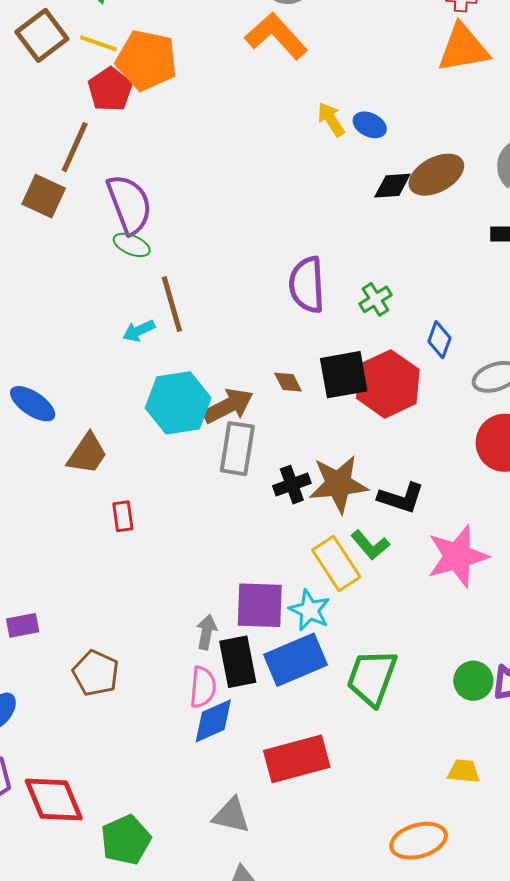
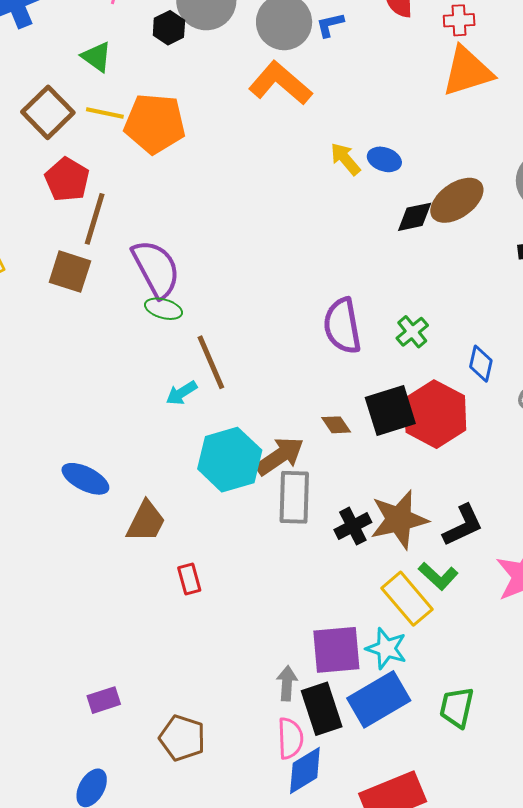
red pentagon: (110, 89) -> (67, 180), moved
black L-shape: (401, 498) -> (463, 525), turned -36
green trapezoid: (372, 678) -> (457, 707), size x0.7

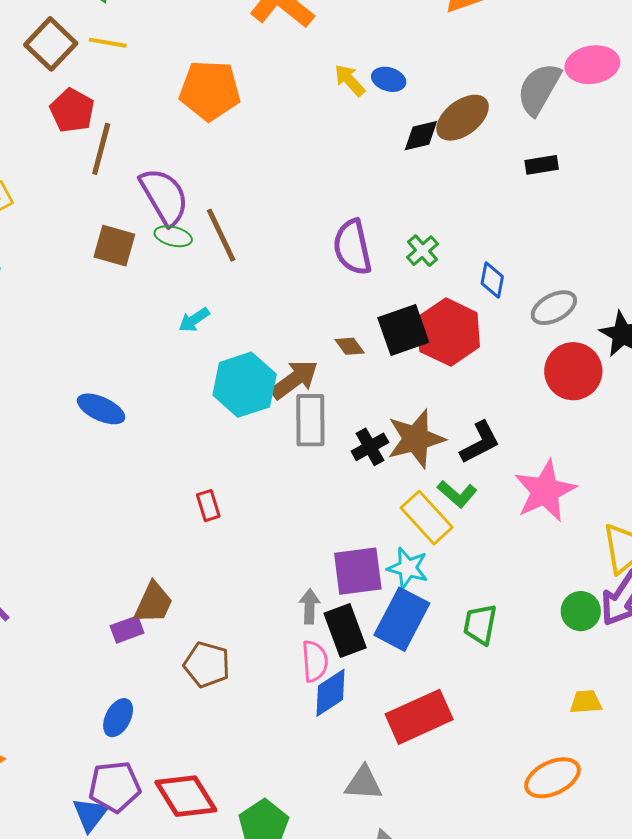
orange pentagon: (155, 124) -> (210, 90), moved
brown square: (70, 272) -> (114, 246), moved
brown line: (211, 362) -> (221, 235), moved
brown trapezoid: (146, 522) -> (153, 603), moved
blue rectangle: (379, 699) -> (402, 619), turned -30

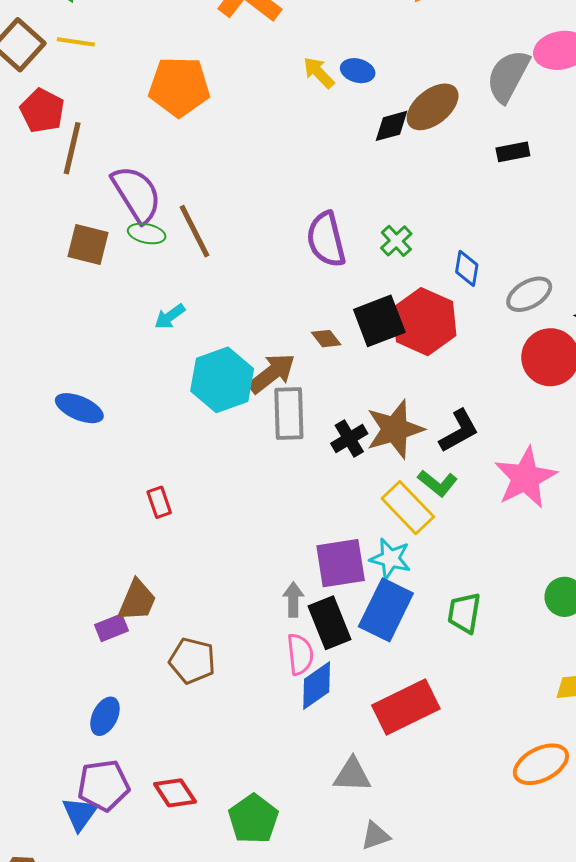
red rectangle: (208, 506) -> (159, 502), moved
red diamond: (186, 796) -> (175, 793), size x0.7

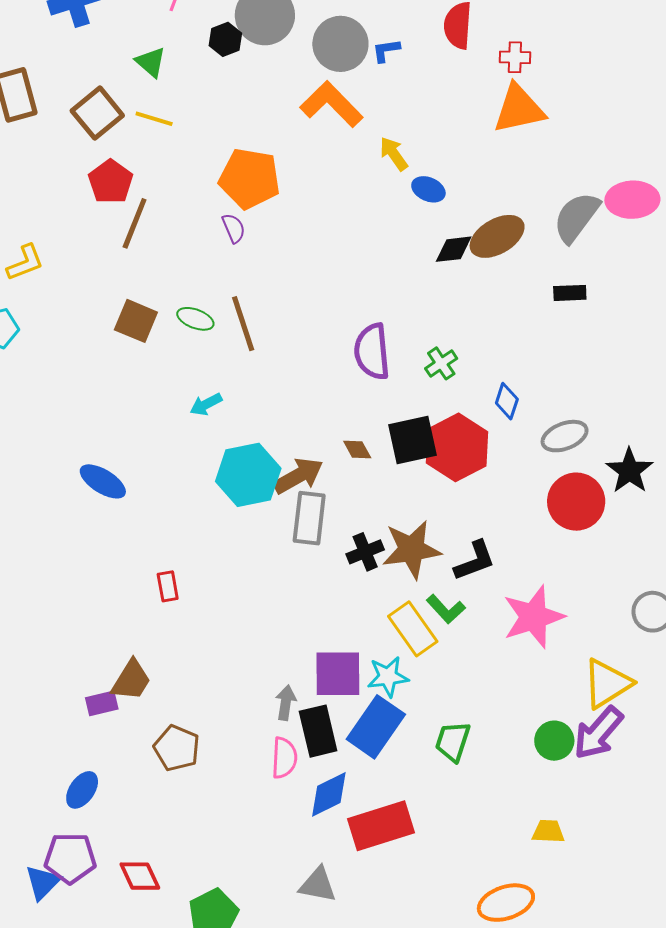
yellow arrow: (319, 73) -> (394, 154), moved
purple semicircle: (137, 194) -> (234, 228), moved, size x0.5
cyan star: (390, 559) -> (388, 677), turned -30
blue diamond: (317, 685) -> (329, 794), moved

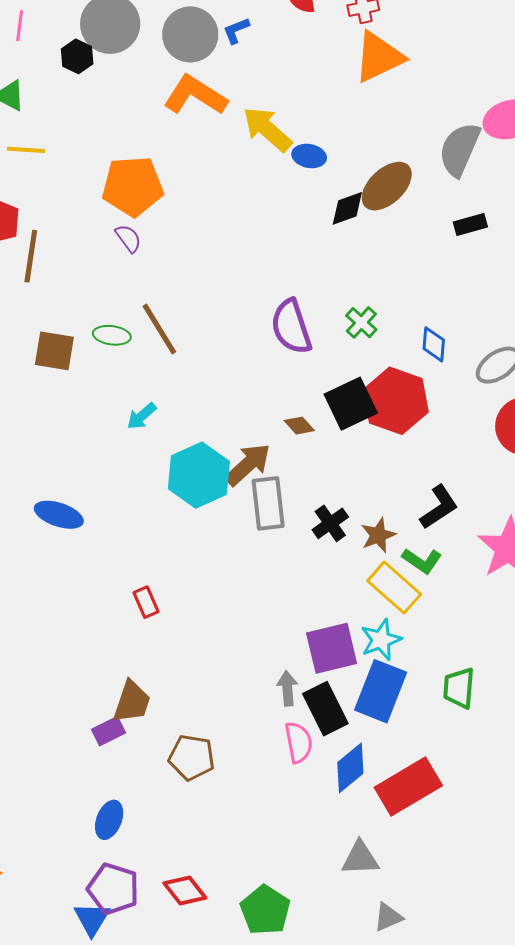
yellow arrow: (394, 154) -> (267, 129), size x1.5
brown star: (412, 549) -> (378, 535), moved, size x0.6
purple pentagon: (70, 858) -> (113, 889), turned 30

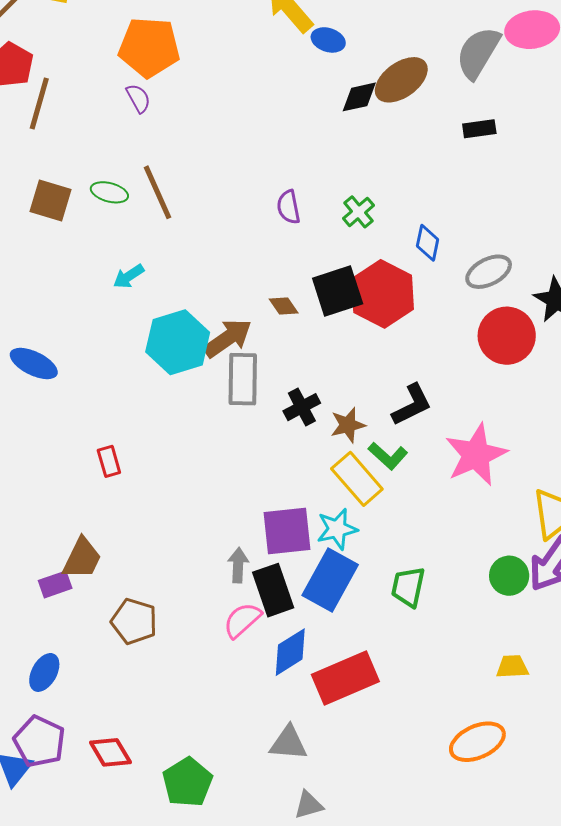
purple semicircle: (291, 327) -> (288, 207), size x0.6
pink semicircle: (299, 742) -> (242, 620), turned -129

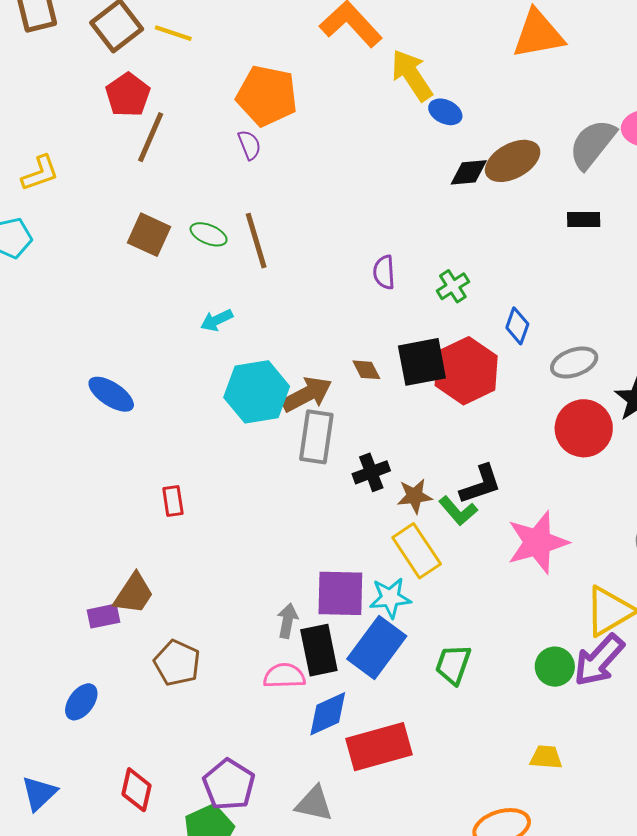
green L-shape: (388, 456) -> (458, 511), moved
pink semicircle: (242, 620) -> (284, 676), turned 33
purple pentagon: (39, 741) -> (229, 785), moved
red diamond: (110, 752) -> (136, 790), turned 36

